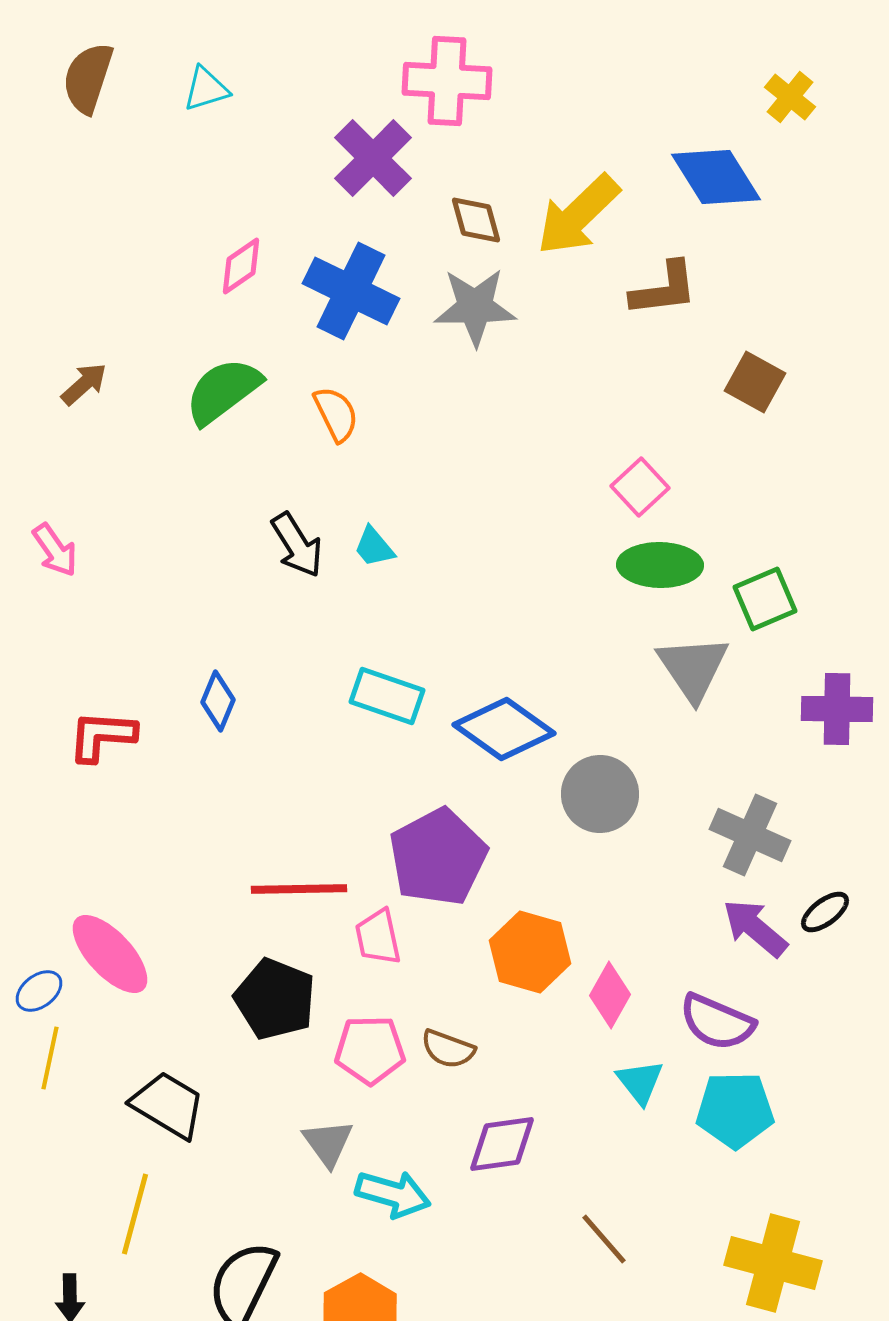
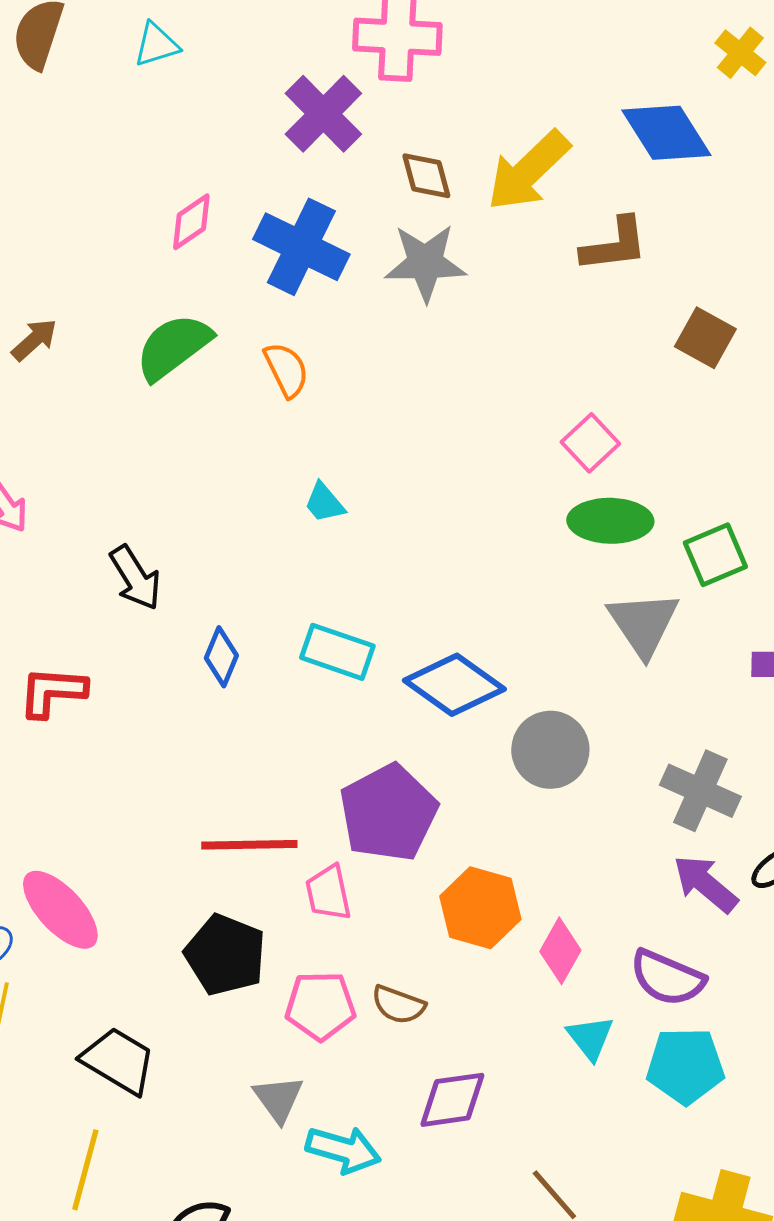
black arrow: (297, 545) -> (135, 578), moved
blue diamond: (218, 701) -> (221, 657), moved

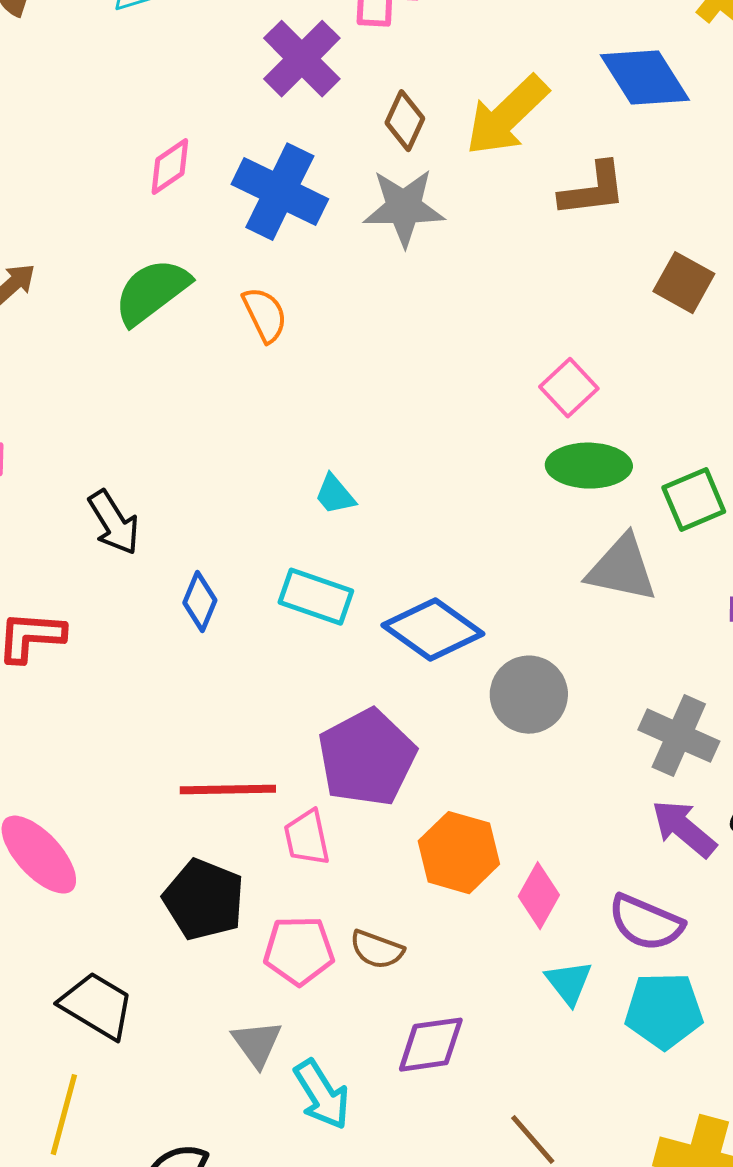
brown diamond: (426, 176) -> (405, 121), turned 40
cyan trapezoid: (324, 503) -> (335, 495), moved
gray triangle: (643, 624) -> (622, 569), turned -44
cyan arrow: (343, 1150) -> (322, 1095), turned 42

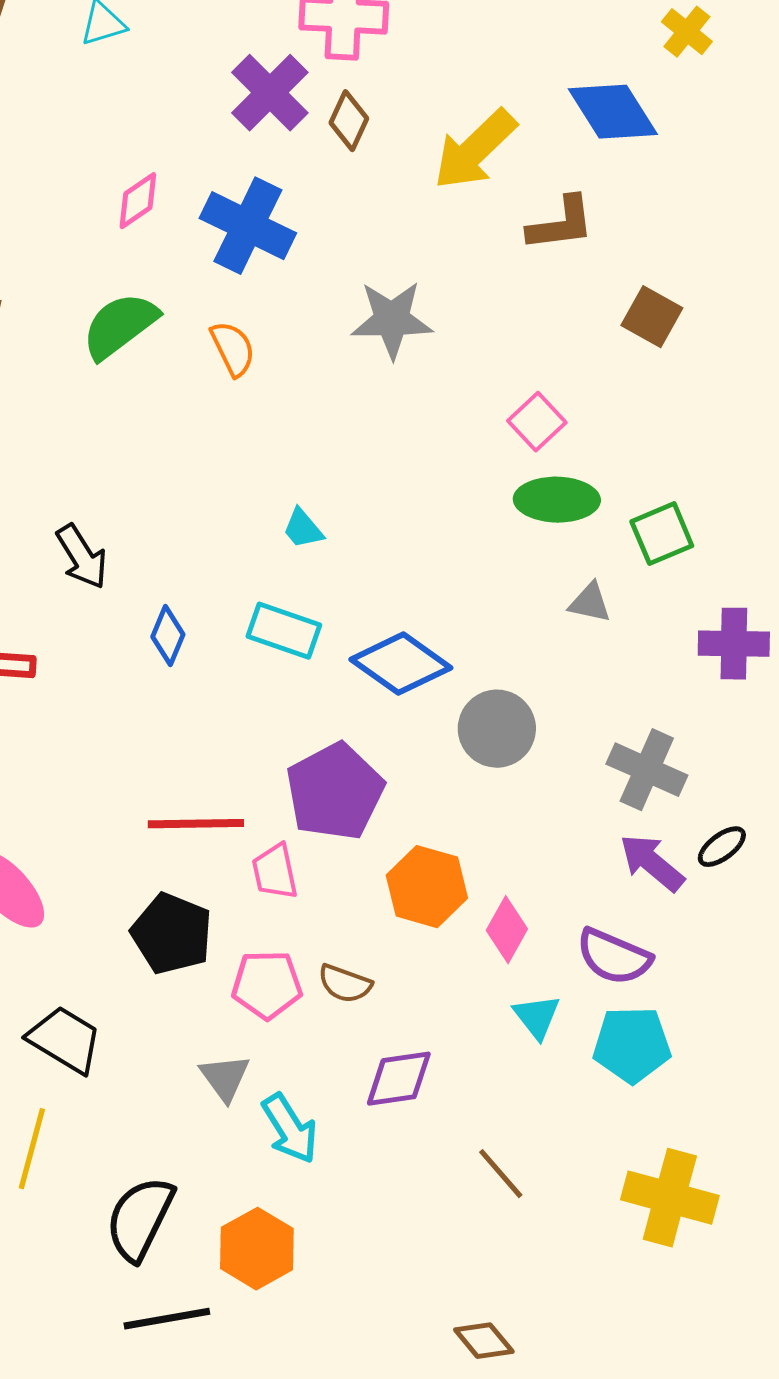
brown diamond: (405, 121) -> (349, 121), moved
gray star: (404, 208) -> (392, 320), moved
gray triangle: (622, 569) -> (590, 603), size x0.6

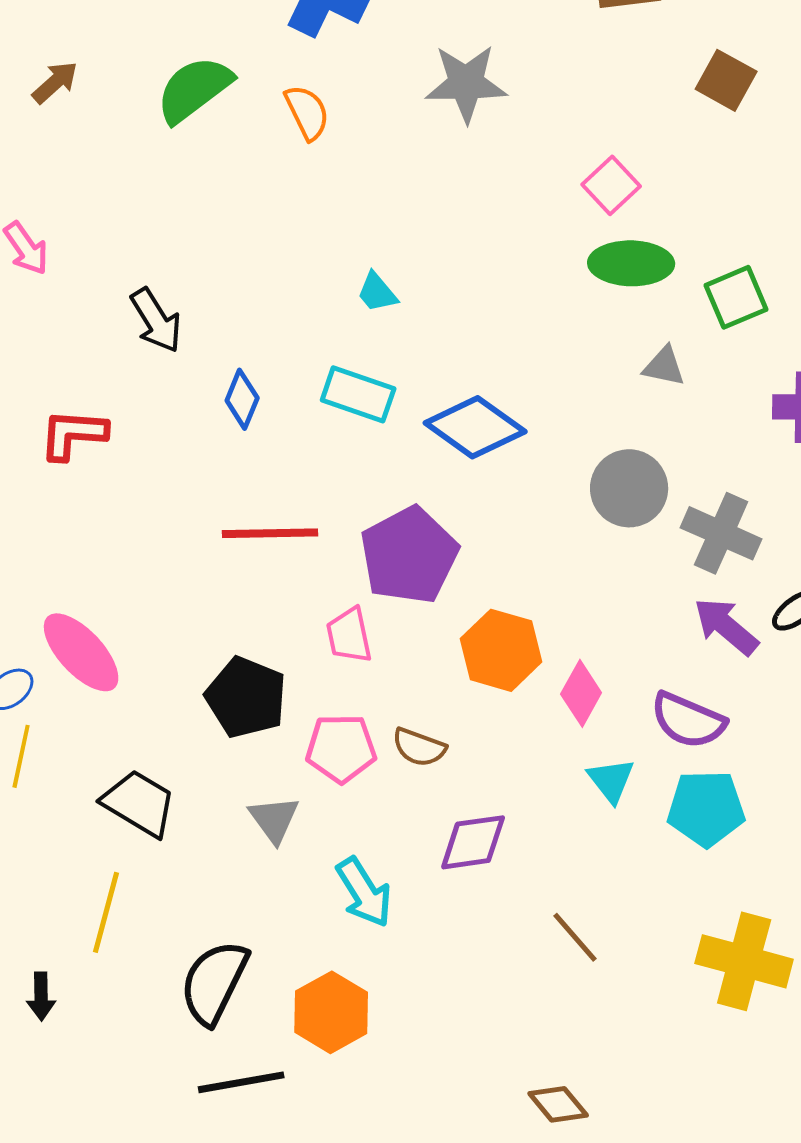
gray circle: (497, 729) -> (629, 488), moved
red line: (196, 824) -> (270, 533), moved
gray triangle: (225, 1078) -> (274, 819), moved

